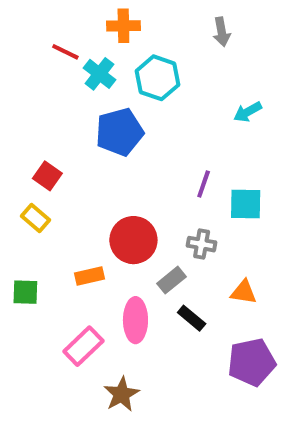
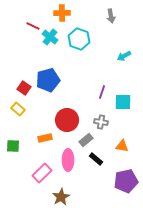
blue pentagon: (119, 132) -> (48, 80), moved

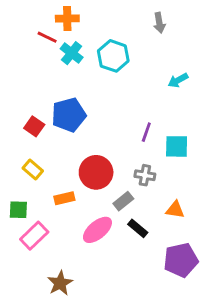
orange cross: (62, 13) -> (67, 19), moved
yellow rectangle: (18, 109) -> (33, 169), moved
pink ellipse: (68, 160) -> (97, 230), turned 50
pink rectangle: (42, 173) -> (34, 236), moved
brown star: (61, 197) -> (60, 283), moved

